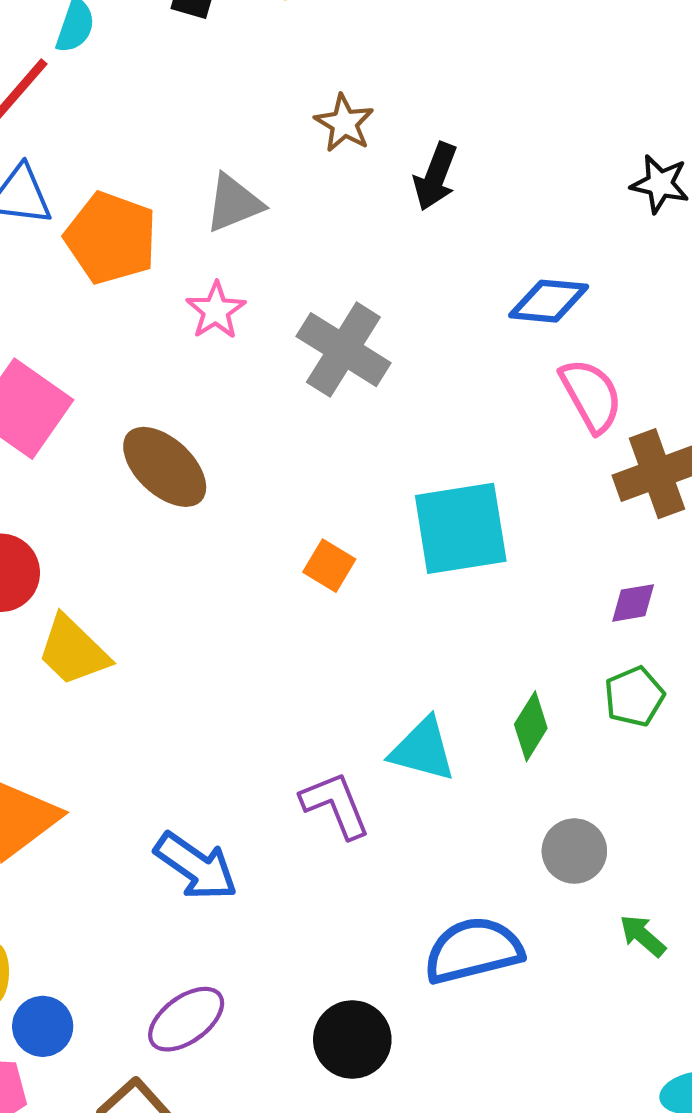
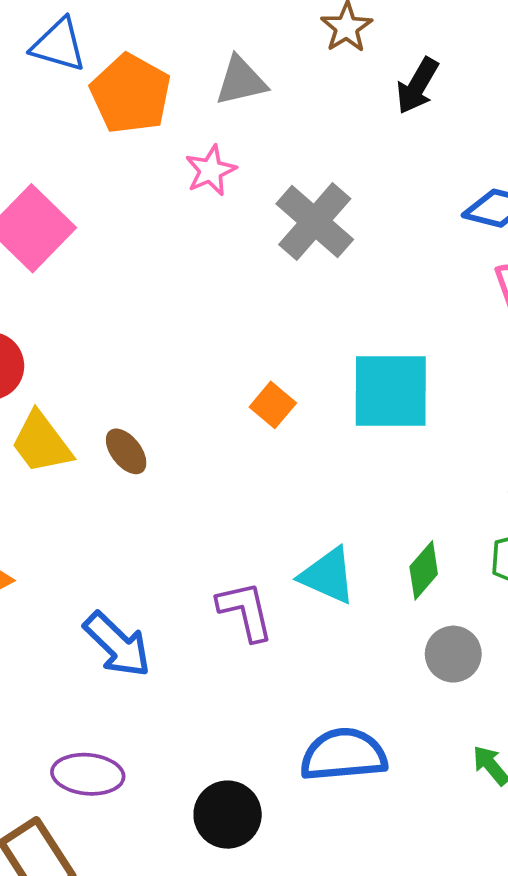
brown ellipse: (165, 467) -> (126, 451), moved, size x0.6
gray circle: (574, 851) -> (453, 654), moved
purple ellipse: (186, 1019) -> (88, 774), turned 32

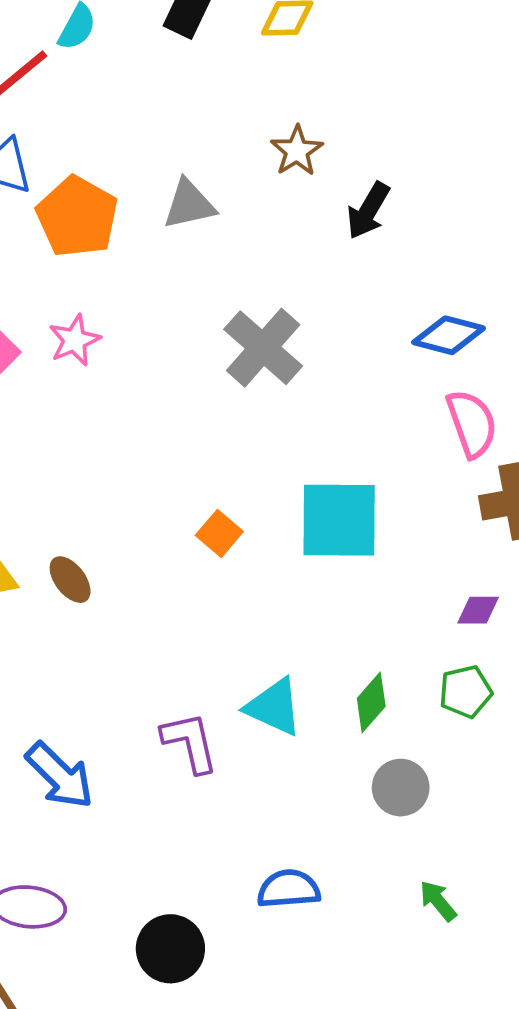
pink star: (211, 170) -> (74, 340), moved
blue semicircle: (344, 755) -> (289, 889), size x0.7

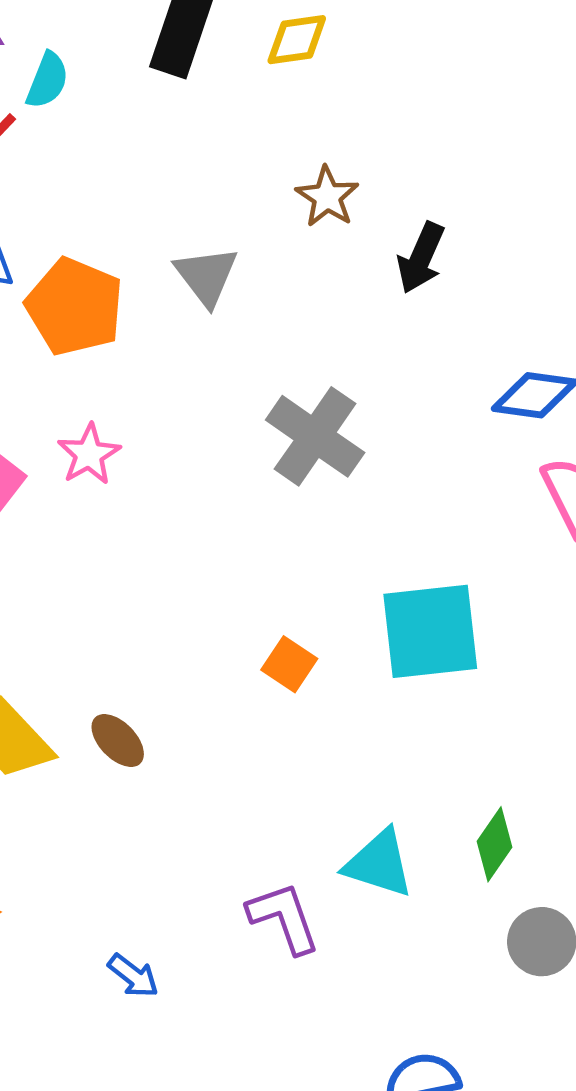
gray triangle: (189, 204) -> (206, 276), turned -48
blue arrow: (60, 776) -> (133, 976), size x0.6

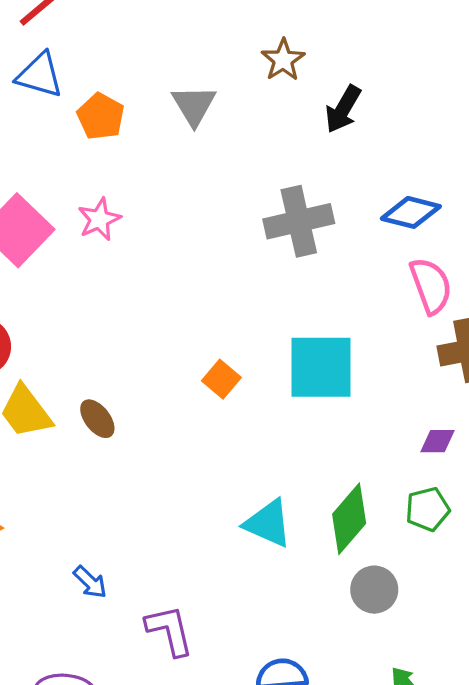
orange pentagon: (75, 307) -> (101, 116), size x0.7
gray cross: (315, 436) -> (299, 221), moved, turned 36
green diamond: (494, 844) -> (349, 519), size x1.4
purple L-shape: (284, 918) -> (170, 630), moved

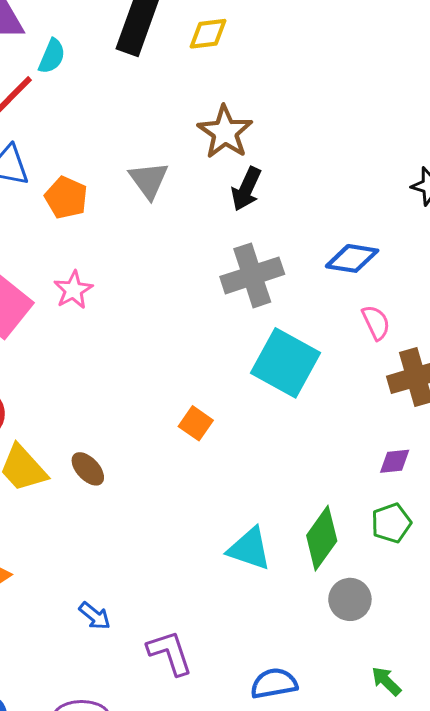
brown star: (283, 60) -> (225, 132), size x1.4
black arrow: (343, 109) -> (246, 189), moved
pink semicircle: (431, 286) -> (376, 323), size x0.7
cyan square: (321, 367) -> (285, 363), moved, turned 34

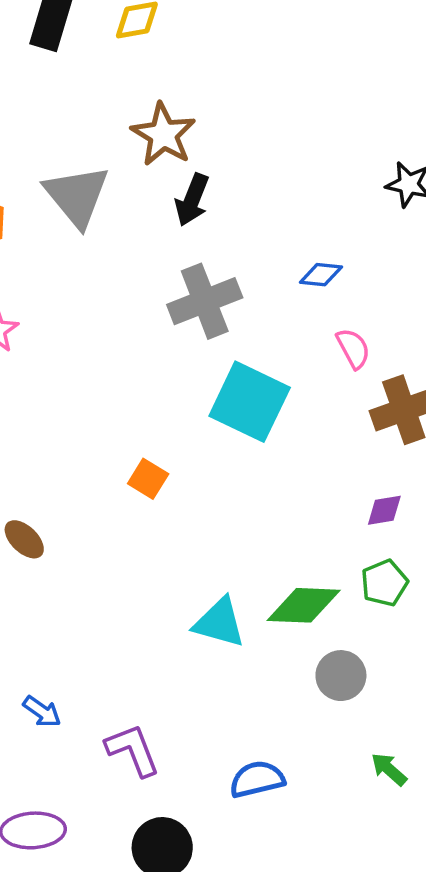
gray triangle: (149, 180) -> (77, 196), size x1.4
blue diamond: (352, 258) -> (321, 275), size x0.7
green diamond: (322, 538) -> (304, 605), turned 60

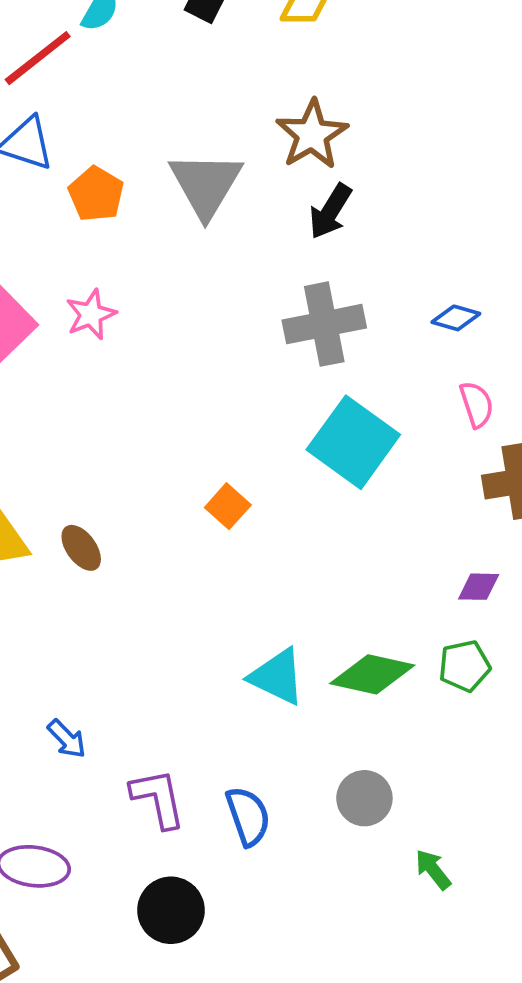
gray circle: (341, 676) -> (364, 798), moved
blue semicircle: (257, 779) -> (248, 816), moved, turned 74

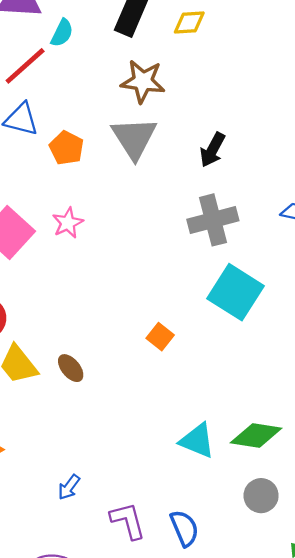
brown star: (312, 135) -> (143, 81), moved, turned -30
blue arrow: (67, 739) -> (69, 487), turned 84
gray circle: (364, 798) -> (261, 496), moved

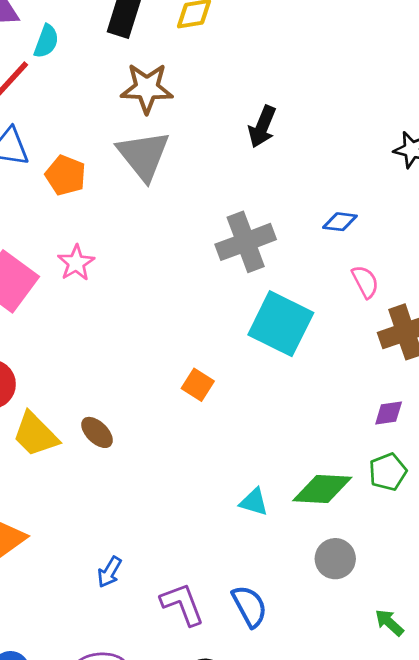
black arrow: (212, 150) -> (262, 127), moved
cyan triangle: (197, 441) -> (254, 502), size x0.7

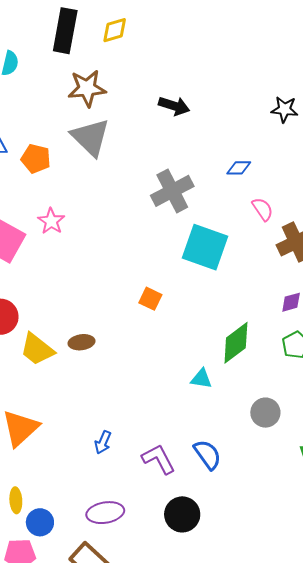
black arrow: (262, 127) -> (174, 106), turned -88
brown ellipse: (97, 432) -> (82, 342), turned -45
green diamond: (322, 489) -> (236, 343), moved, turned -33

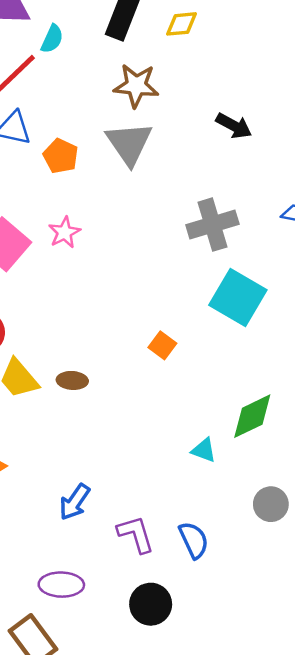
blue arrow: (103, 442) -> (75, 502), size x1.4

